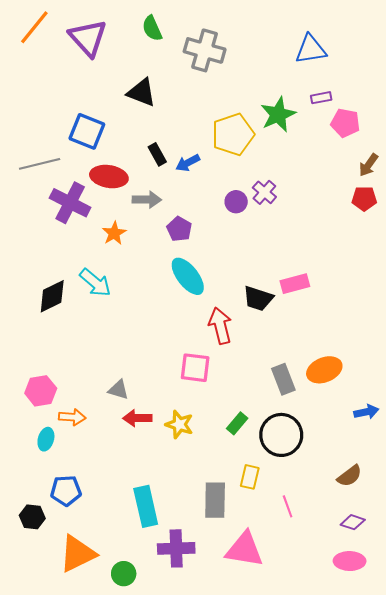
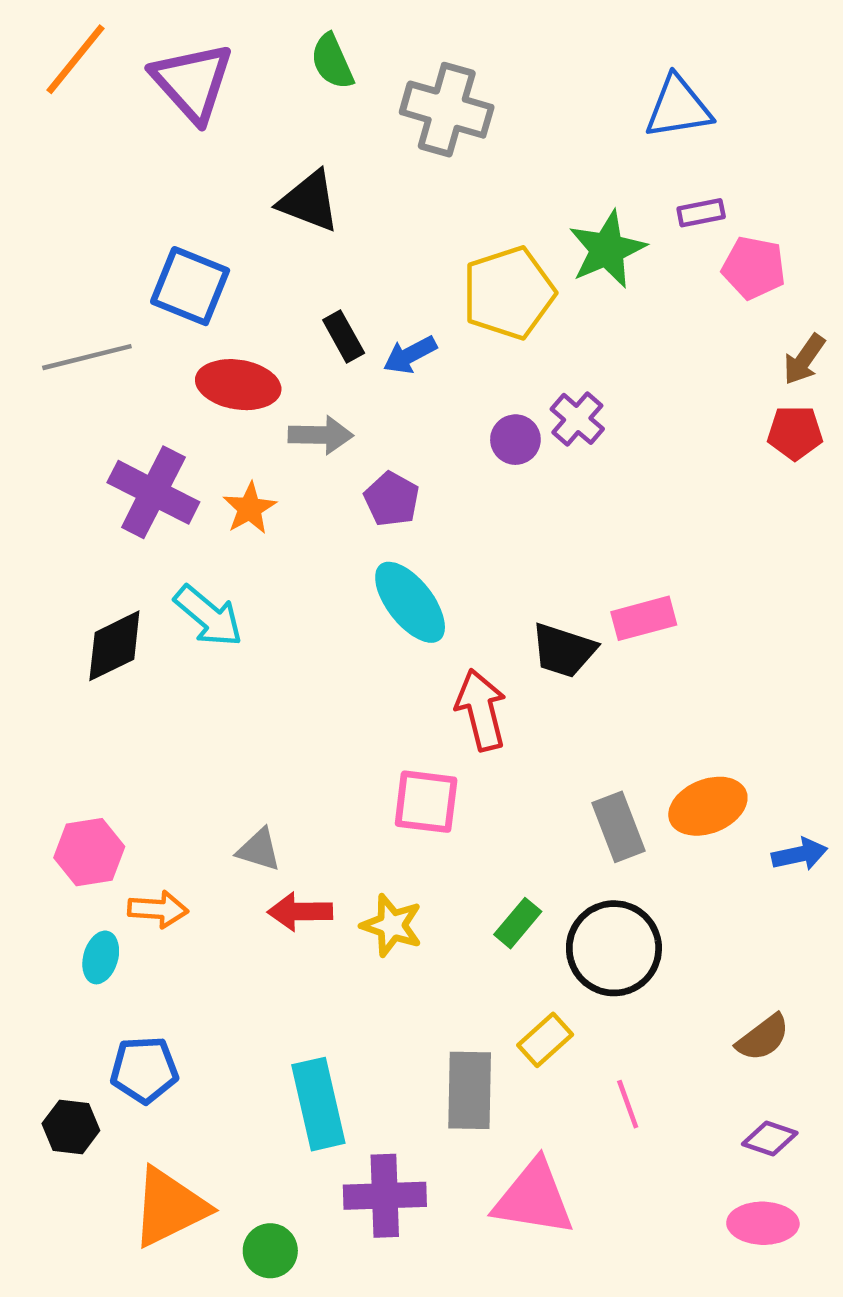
purple cross: (70, 203) -> (153, 492), moved
blue arrow: (366, 412) -> (800, 854), moved
yellow rectangle: (250, 477) -> (545, 1040), turned 35

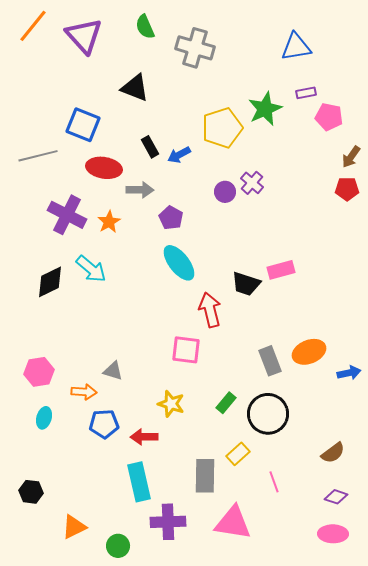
orange arrow: (158, 909) -> (84, 392), moved
red arrow: (300, 912) -> (144, 437), moved
blue pentagon: (144, 1070) -> (104, 424), moved
orange triangle: (169, 1207) -> (74, 527), size x0.7

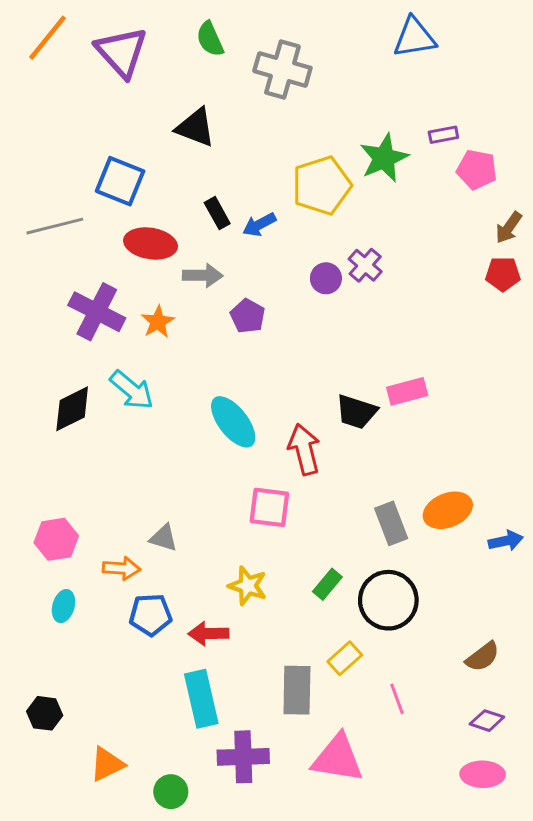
blue triangle: (296, 47) -> (414, 38), moved
cyan ellipse: (179, 263) -> (233, 422), moved

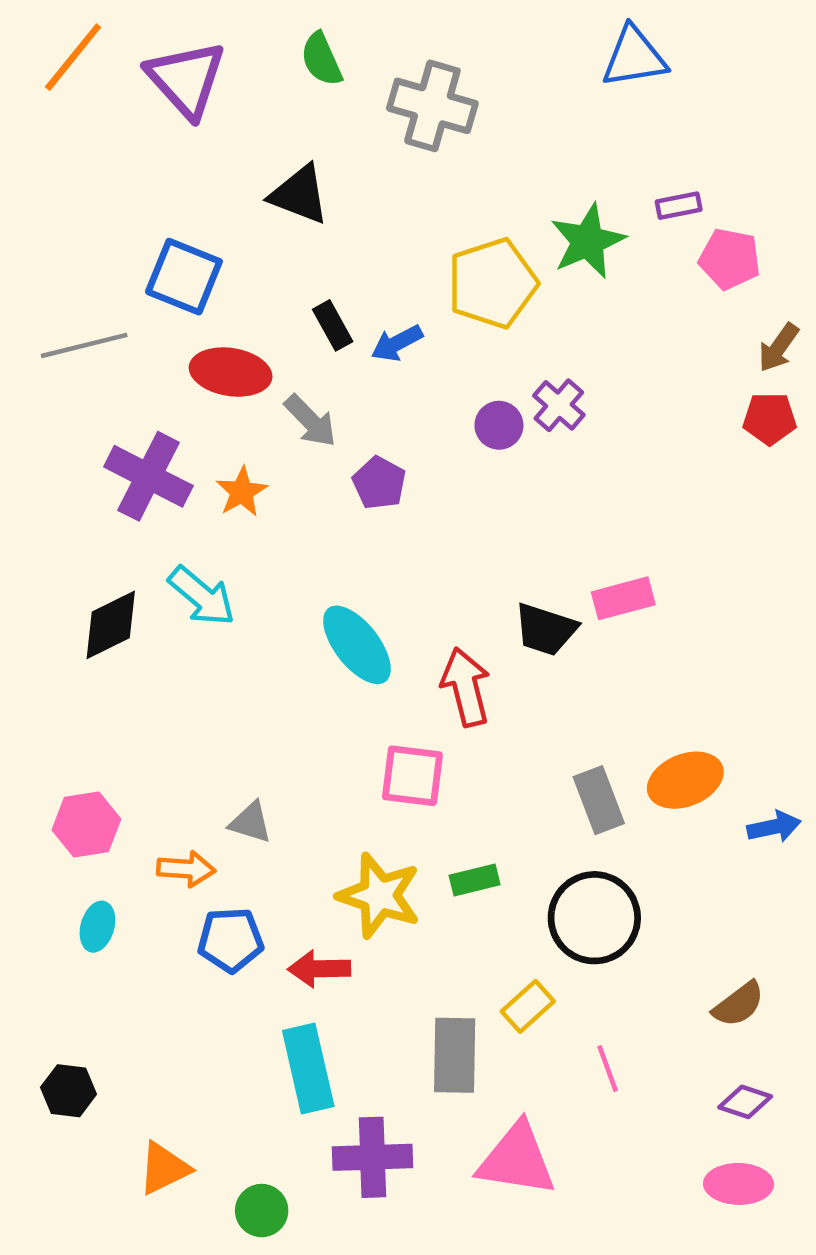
gray arrow: (203, 275) -> (310, 421), turned 45
green rectangle: (327, 584) -> (475, 880), moved, turned 36
yellow star: (248, 586) -> (379, 896), size x1.4

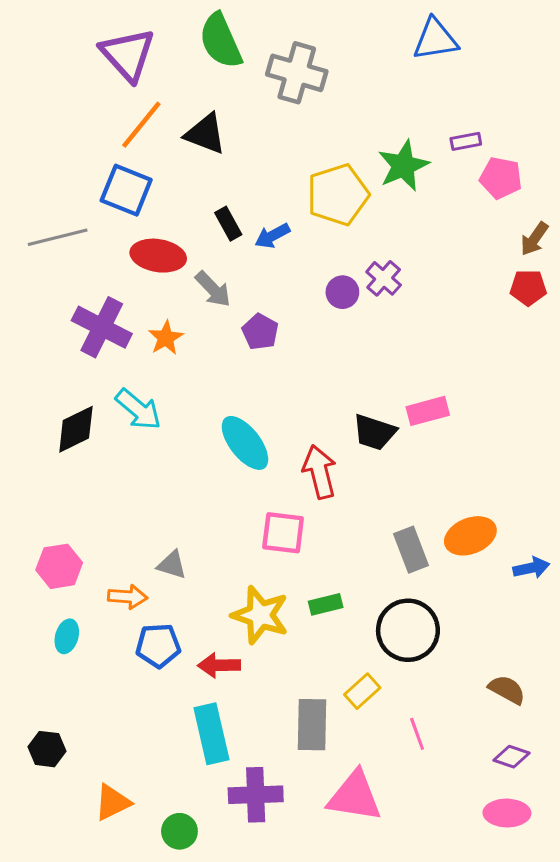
orange line: (73, 57) -> (141, 125), moved
green semicircle: (321, 59) -> (221, 41), size x1.5
brown semicircle: (739, 1004) -> (507, 690), turned -114

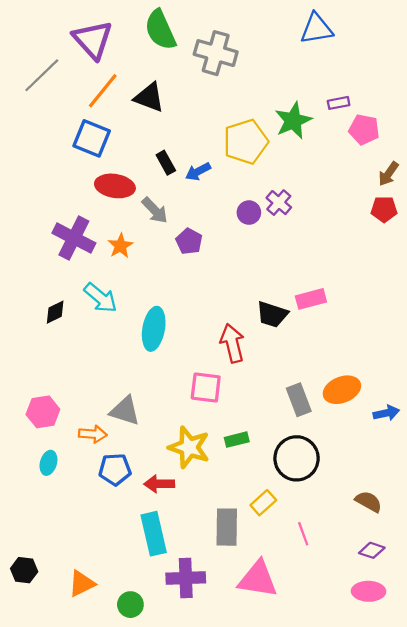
gray line: (58, 237) -> (42, 75), moved, turned -30
black diamond: (76, 429) -> (55, 312), size x0.7
cyan ellipse: (245, 443) -> (154, 329), moved, turned 48
gray triangle: (172, 565) -> (125, 411), size x1.4
black hexagon: (47, 749) -> (24, 570), moved

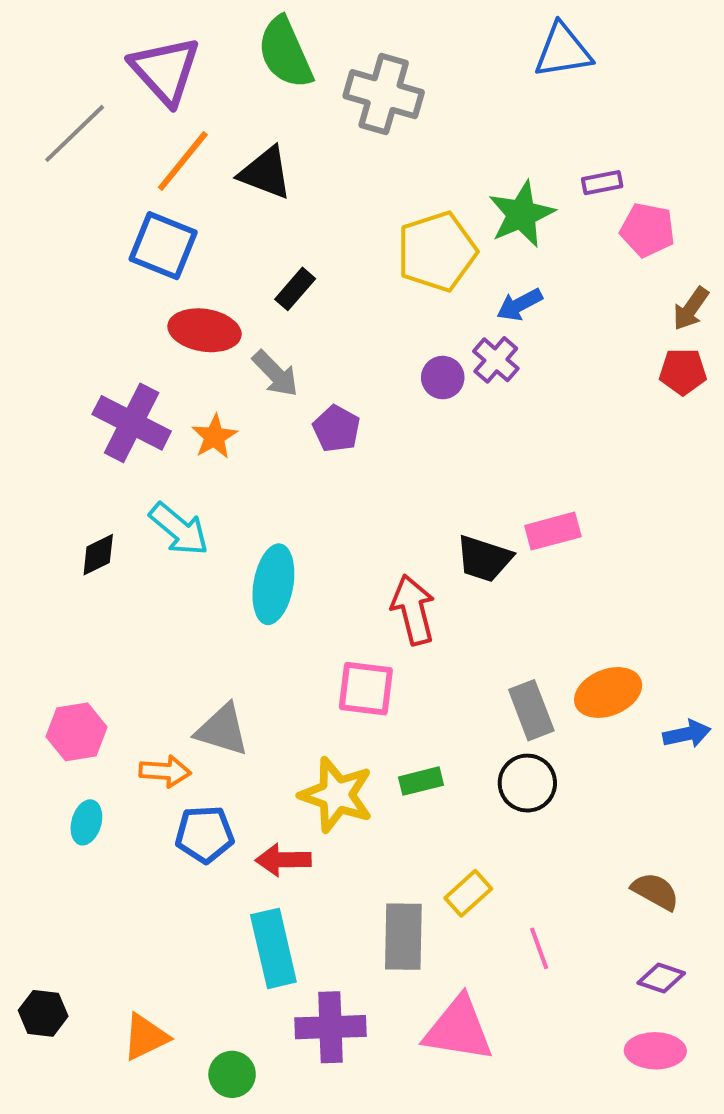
black rectangle: (166, 163) -> (295, 289), turned 70
blue arrow: (198, 172) -> (519, 305), moved
black circle: (297, 458) -> (527, 783), moved, size x0.7

